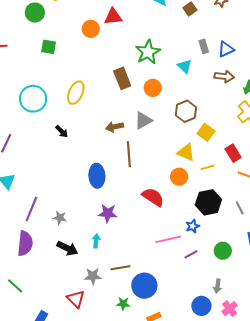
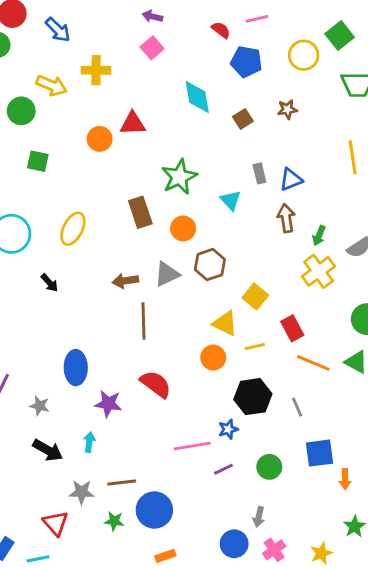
brown arrow: (224, 76) -> (286, 218), turned -108
brown hexagon: (186, 111) -> (210, 265), moved
blue ellipse: (97, 176) -> (76, 368), moved
red semicircle: (153, 197) -> (156, 384), moved
green star: (123, 304) -> (114, 521), moved

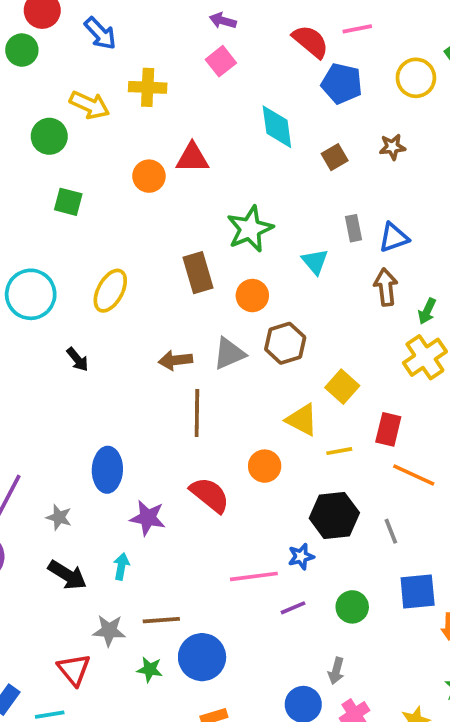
red semicircle: (221, 30) -> (310, 41), size x1.5
red rectangle: (292, 328) -> (388, 429), turned 40
orange circle: (213, 358) -> (265, 466), moved

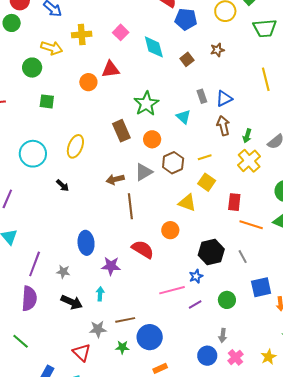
pink square: (221, 61) -> (121, 32), moved
yellow line: (339, 451) -> (205, 157), moved

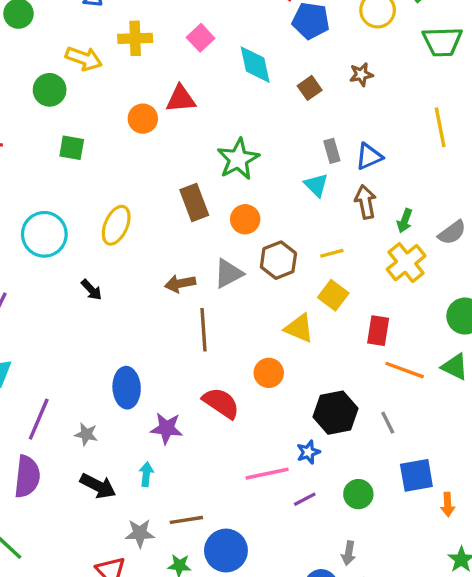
cyan triangle: (183, 117) -> (316, 185), moved

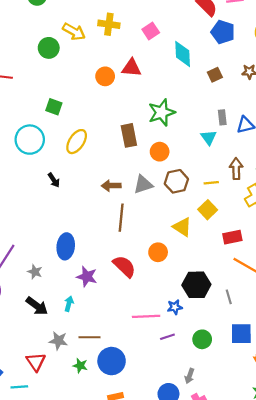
green square: (72, 148) -> (54, 107), moved
brown arrow: (365, 202) -> (236, 169), moved
red rectangle: (378, 331) -> (232, 237), turned 60

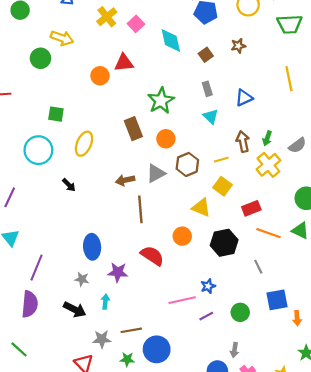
yellow cross: (109, 24) -> (107, 17), moved, turned -36
gray rectangle: (222, 117) -> (207, 89), moved
gray star: (35, 272) -> (82, 279), moved
black hexagon: (196, 285) -> (224, 243), moved

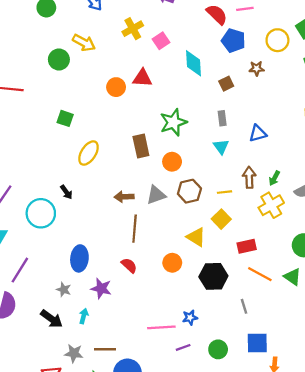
brown star: (238, 46) -> (257, 68), moved
cyan circle: (38, 150) -> (41, 213), moved
red semicircle: (152, 256) -> (129, 265), moved, size x0.7

